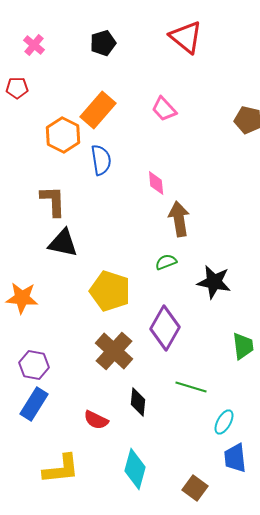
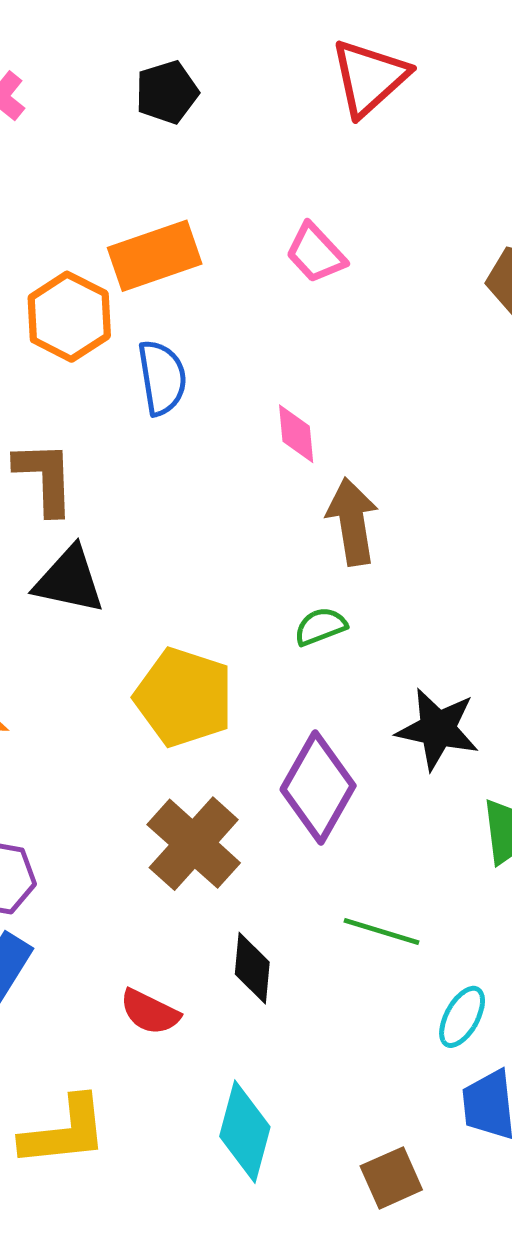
red triangle: (186, 37) -> (369, 78), turned 39
orange rectangle: (98, 110) -> (155, 256), turned 30
black star: (214, 282) -> (438, 729), moved
brown square: (195, 488) -> (391, 1178), turned 30

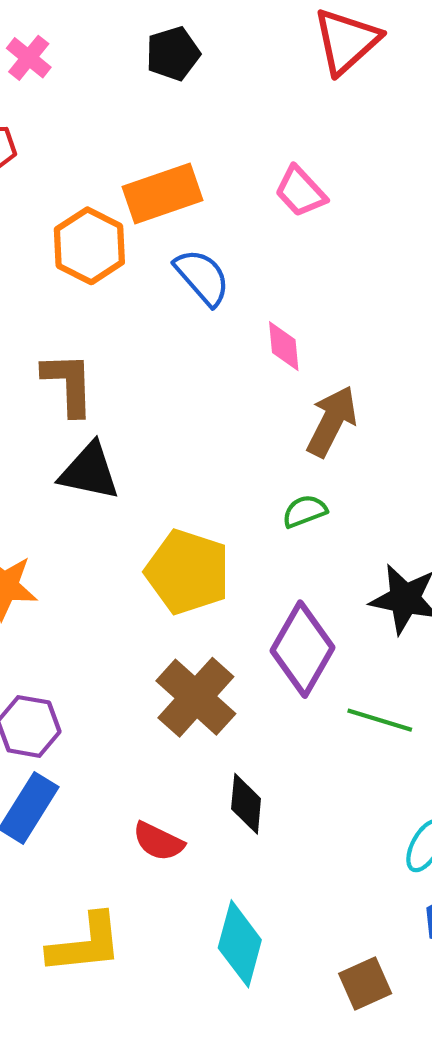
blue semicircle: (162, 378) -> (202, 277), moved, turned -32
brown arrow: (352, 522) -> (332, 421), turned 36
green line: (382, 931) -> (380, 720), moved

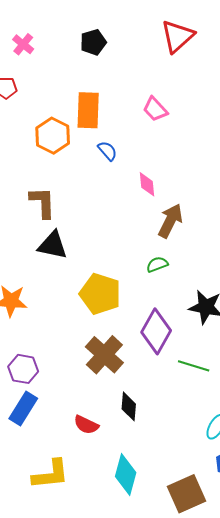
orange rectangle: (162, 194) -> (88, 110), turned -69
blue semicircle: (202, 277) -> (107, 151), size x0.7
brown square: (365, 984) -> (187, 494), size x1.5

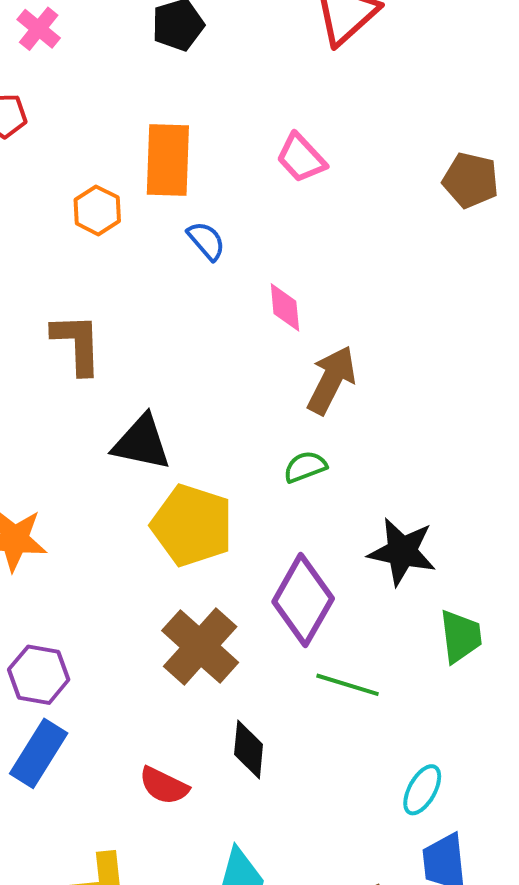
orange hexagon: (53, 136) -> (97, 210), size x0.7
black triangle: (53, 245) -> (142, 443), moved
green line: (194, 366) -> (348, 685), moved

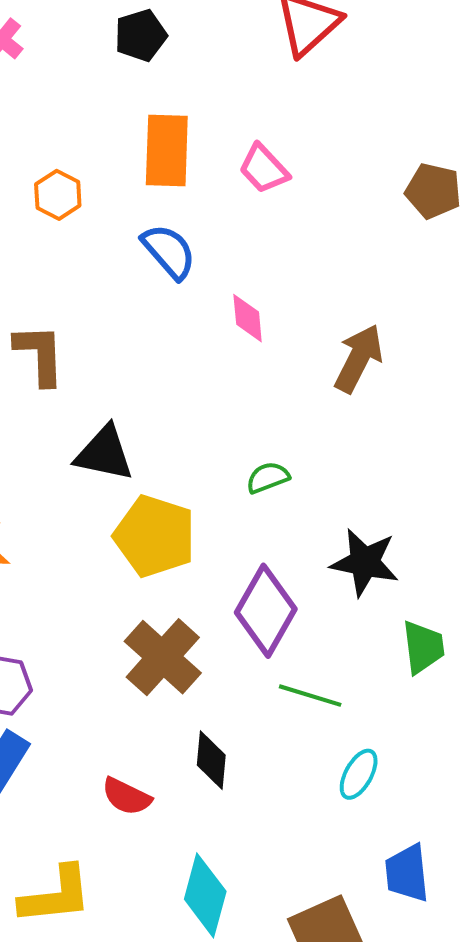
orange rectangle: (168, 160) -> (167, 151), moved
orange hexagon: (97, 210) -> (58, 195), moved
blue semicircle: (206, 241) -> (169, 251), size x1.4
brown arrow: (331, 380) -> (359, 358), moved
cyan ellipse: (422, 790) -> (359, 774), moved

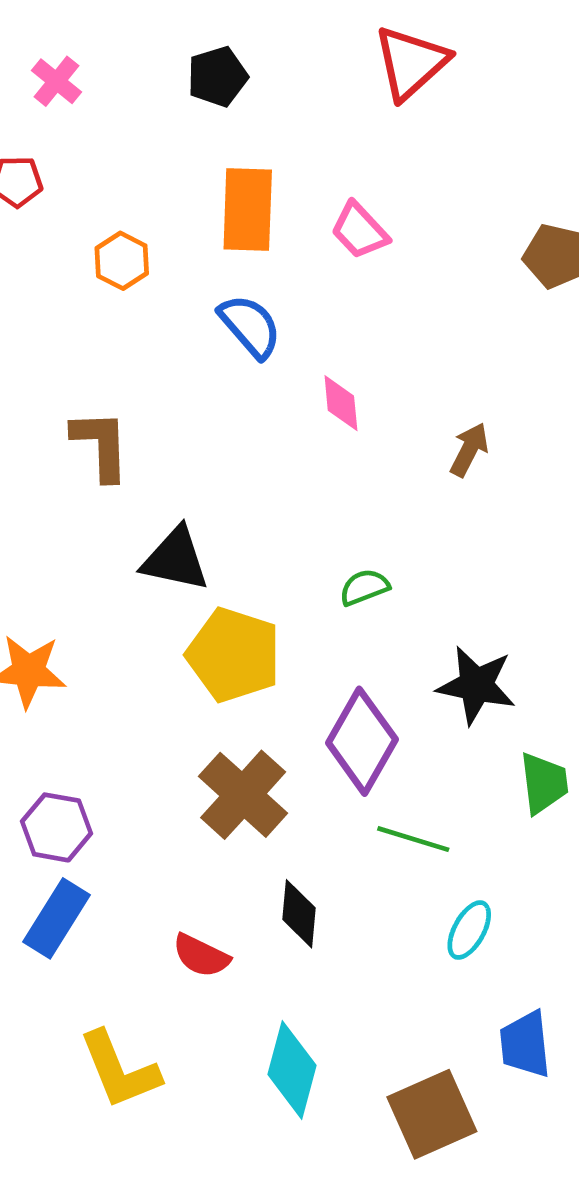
brown arrow: (359, 358) -> (469, 450), size x0.7
yellow L-shape: (56, 895) -> (119, 1070), turned 74

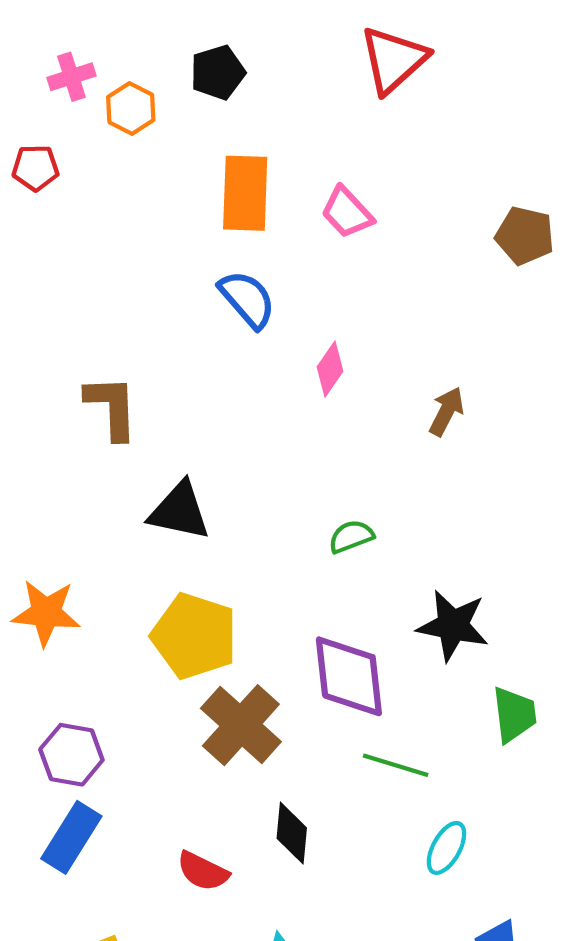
pink cross: (56, 81) -> (71, 77), turned 33
orange hexagon: (122, 261) -> (131, 108), moved
pink diamond: (341, 403) -> (330, 369), turned 40
yellow pentagon: (234, 655) -> (194, 636), moved
purple diamond: (362, 741) -> (349, 676), turned -36

